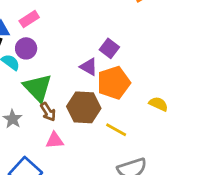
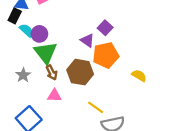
purple circle: (26, 48) -> (39, 34), moved
yellow line: (116, 130) -> (96, 107), moved

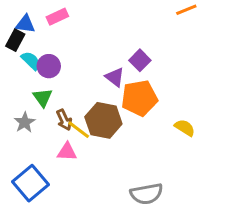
green triangle: (46, 53) -> (43, 98), moved, size x0.6
yellow line: (96, 107) -> (79, 130), moved

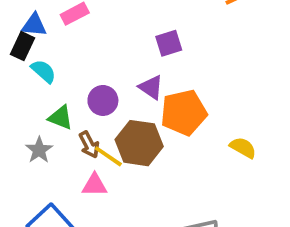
purple square: (140, 60) -> (169, 43), moved, turned 30
purple circle: (49, 66) -> (103, 100), moved
green triangle: (43, 98) -> (60, 117), turned -30

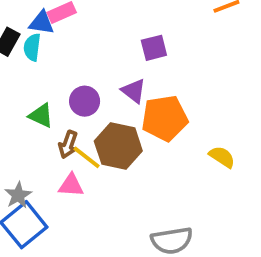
blue triangle: (34, 25) -> (42, 23), moved
cyan semicircle: (43, 71) -> (32, 47), moved, turned -128
brown arrow: (89, 145) -> (68, 144), turned 44
gray star: (39, 150) -> (18, 195), moved

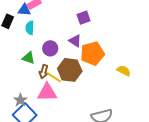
cyan semicircle: (32, 47) -> (30, 28), moved
pink triangle: (71, 185) -> (47, 92), size x1.5

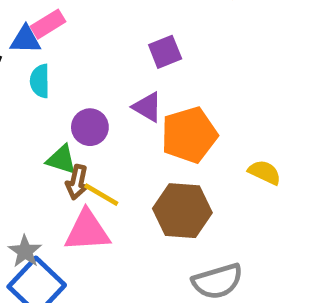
green triangle: (28, 58) -> (61, 160), moved
brown hexagon: (70, 70) -> (182, 211), moved

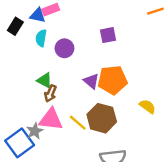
purple triangle: (147, 107) -> (91, 81), moved
purple circle: (90, 127) -> (64, 48), moved
yellow line: (101, 195) -> (78, 123), moved
gray star: (25, 251) -> (35, 131), moved

